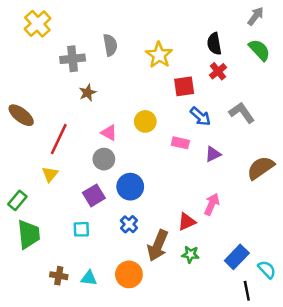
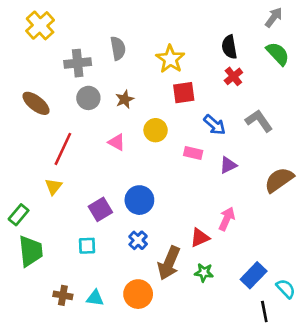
red square: (184, 86) -> (184, 93), moved
brown star: (88, 93) -> (125, 99), moved
brown ellipse: (21, 115) -> (36, 103), moved
gray circle: (104, 159) -> (88, 98), moved

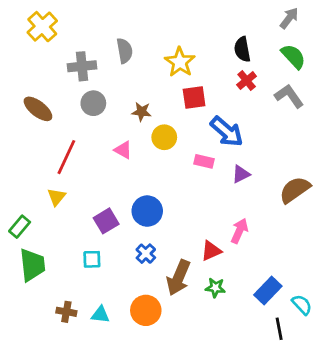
brown star: (125, 99) -> (142, 112), moved, turned 30
gray L-shape: (259, 121) -> (289, 96), moved
blue arrow: (215, 125) -> (227, 132), size x1.4

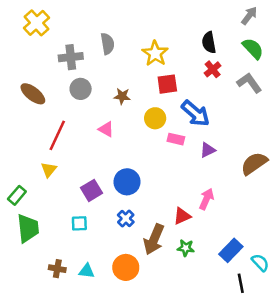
yellow circle: (164, 137) -> (155, 118), moved

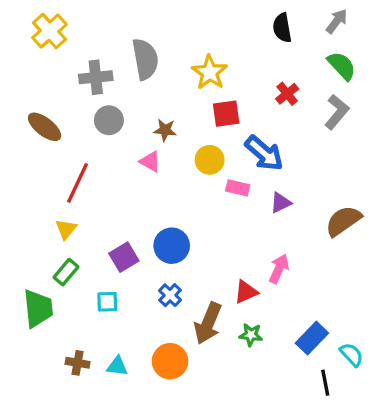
black semicircle: (209, 42) -> (282, 28), moved
gray semicircle: (107, 44) -> (145, 59), size x1.4
gray L-shape: (249, 83) -> (337, 112), turned 75
pink triangle: (106, 129) -> (150, 161), moved
green rectangle: (17, 195) -> (66, 272), moved

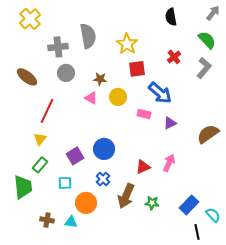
gray arrow: (337, 21) -> (213, 13), moved
yellow circle: (210, 160) -> (118, 97), moved
red triangle: (246, 292) -> (143, 167), moved
orange circle: (170, 361) -> (86, 203), moved

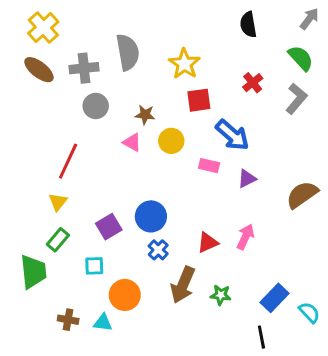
brown ellipse: (27, 77) -> (39, 70), moved
blue cross: (103, 179) -> (158, 250), moved
black line: (197, 232) -> (261, 337), moved

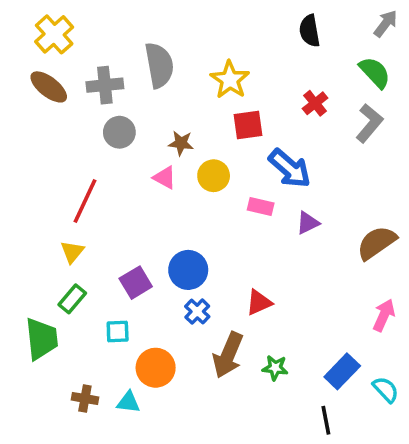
pink arrow: (245, 237) -> (384, 315), moved

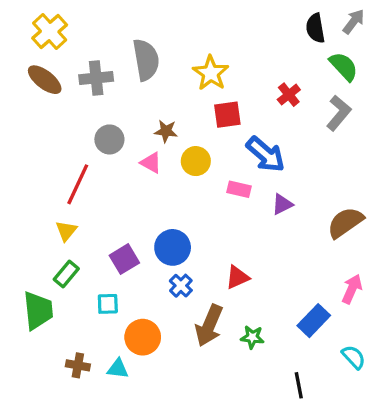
black semicircle: (310, 31) -> (315, 28), moved
gray circle: (119, 132) -> (109, 139), moved
blue rectangle: (342, 371) -> (314, 321), moved

